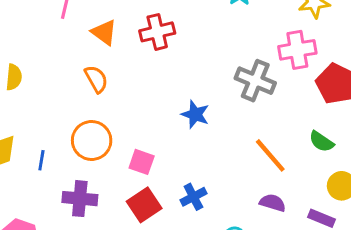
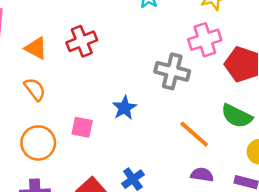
blue star: (195, 114) -> (125, 108), turned 30
green semicircle: (321, 142) -> (237, 116), size x1.4
pink square: (142, 162) -> (82, 127), moved

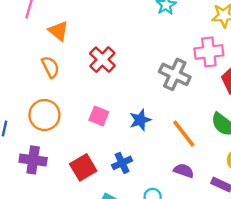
red cross: (82, 41) -> (102, 60), moved, turned -35
blue star: (125, 108) -> (140, 120), moved
pink square: (82, 127) -> (99, 116), moved

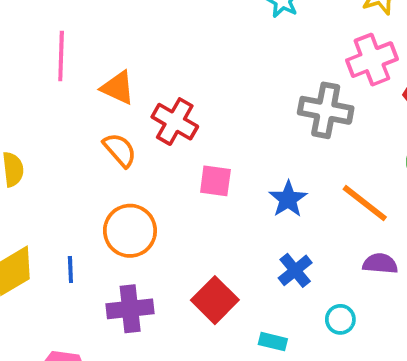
red cross: (102, 60) -> (175, 122), moved
pink square: (99, 116) -> (215, 181), moved
blue cross: (122, 163) -> (295, 270), moved

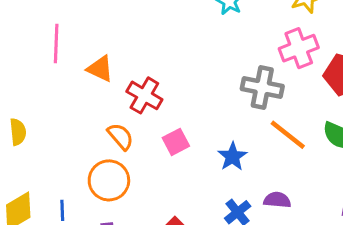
orange semicircle: (120, 150) -> (120, 136), moved
pink square: (215, 181) -> (176, 142), turned -36
orange line: (365, 203) -> (288, 135), moved
purple semicircle: (380, 264) -> (277, 200), moved

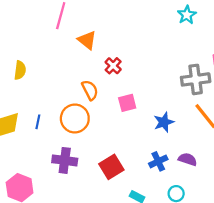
gray cross: (262, 87) -> (196, 79), turned -32
red cross: (144, 95) -> (113, 66), size x0.7
blue line: (62, 210) -> (38, 122), moved

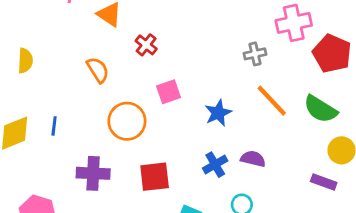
gray cross: (196, 79) -> (255, 54), size x0.6
orange semicircle: (90, 90) -> (98, 70), moved
orange circle: (75, 118) -> (127, 121), moved
red square: (111, 167) -> (155, 177), turned 30

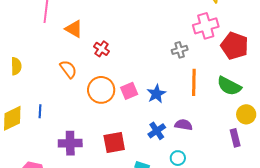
pink square: (168, 92) -> (129, 91), moved
orange line: (272, 101) -> (194, 82), turned 48
orange circle: (127, 121) -> (101, 90), moved
purple rectangle: (324, 182) -> (235, 138), turned 60

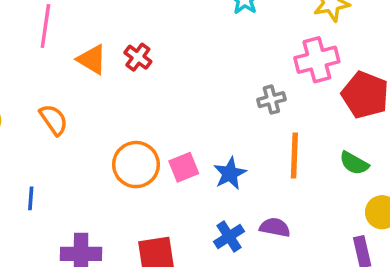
red cross: (102, 49) -> (138, 57), moved
orange semicircle: (68, 69) -> (54, 120), moved
green semicircle: (229, 86) -> (354, 163), size x0.7

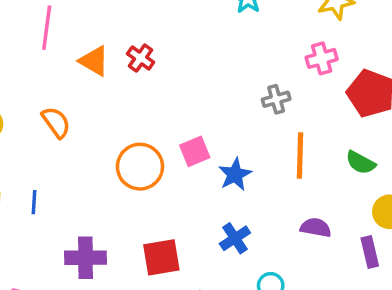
pink cross: (317, 60) -> (322, 58), size x0.7
pink square: (184, 167) -> (195, 151), moved
purple semicircle: (275, 227) -> (316, 228), moved

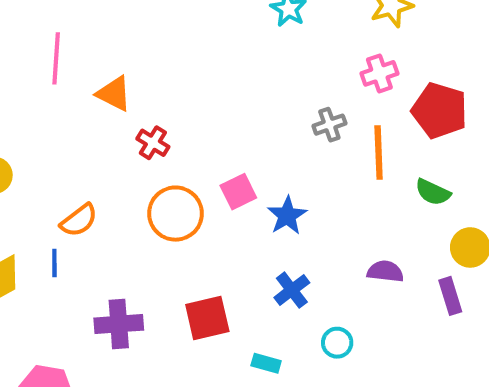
red cross: (141, 58) -> (153, 143), moved
orange semicircle: (56, 122) -> (79, 220), moved, turned 92
orange line: (300, 156) -> (379, 153), moved

